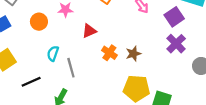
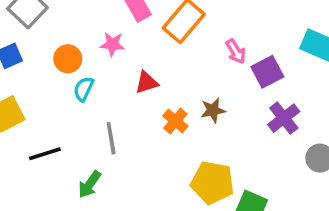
purple square: (174, 17) -> (267, 72), moved
cyan semicircle: (53, 53) -> (84, 89), moved
brown star: (133, 54) -> (213, 110), moved

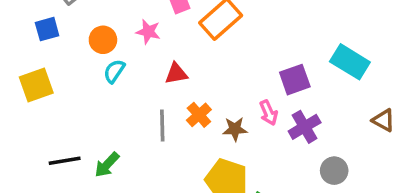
pink arrow: (236, 51) -> (269, 113), moved
brown star: (213, 110) -> (235, 129), moved
gray line: (111, 138) -> (162, 126), moved
black line: (45, 154) -> (65, 161), moved

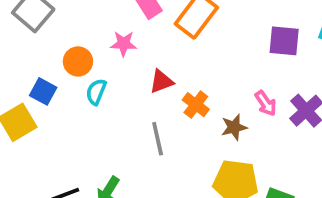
blue square: (47, 29) -> (43, 91), moved, turned -35
purple square: (295, 80) -> (284, 41), moved, turned 36
orange cross: (199, 115) -> (196, 105), moved

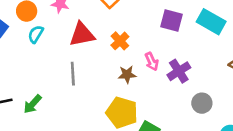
red triangle: (161, 82) -> (82, 34), size x1.5
orange cross: (196, 105) -> (120, 41), moved

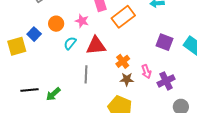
cyan semicircle: (36, 34) -> (70, 43), moved
orange cross: (120, 41) -> (123, 61), moved

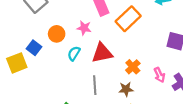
brown star: (127, 79) -> (126, 89), moved

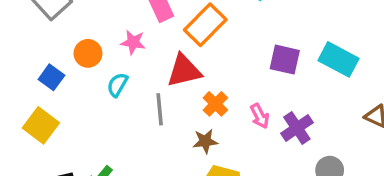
red triangle: (102, 53) -> (184, 71), moved
yellow square: (17, 63) -> (41, 125), moved, turned -30
gray line: (95, 85) -> (160, 109), moved

